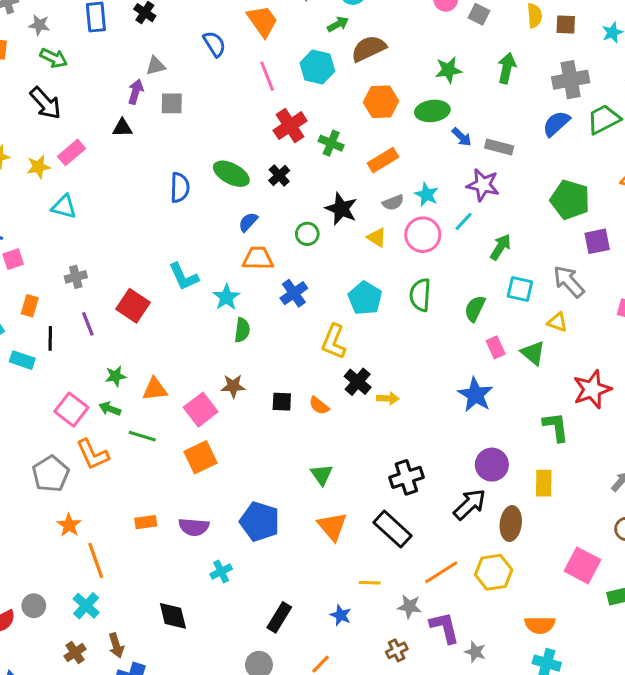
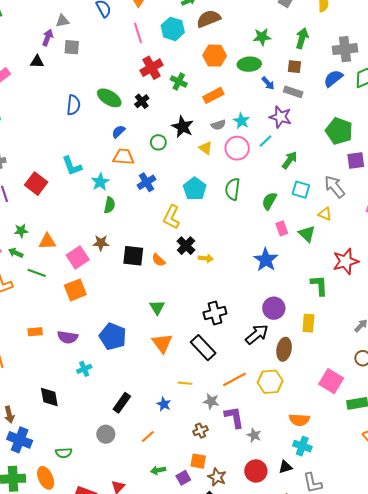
brown square: (566, 25) -> (294, 67), moved
black square: (282, 402) -> (133, 256), size x1.5

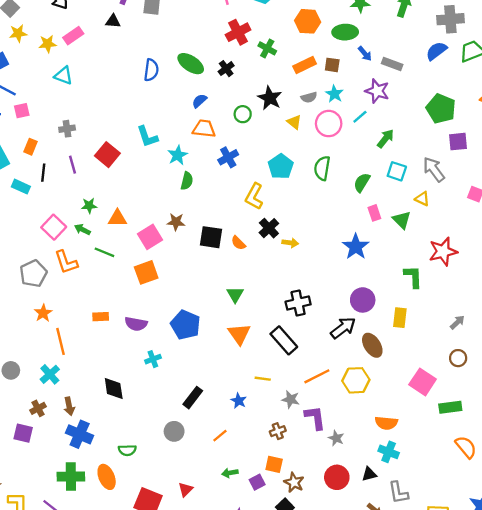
brown square: (294, 67) -> (332, 65), moved
brown ellipse: (284, 349) -> (372, 345), turned -45

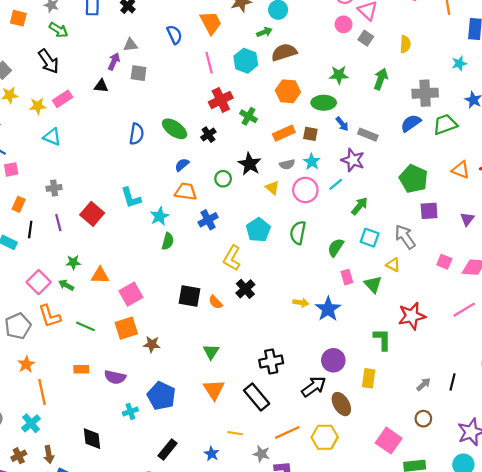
brown star: (176, 222) -> (152, 344), moved
yellow arrow: (290, 243) -> (301, 303), moved
green line: (104, 252) -> (85, 326), moved
blue pentagon: (185, 325) -> (161, 396), moved

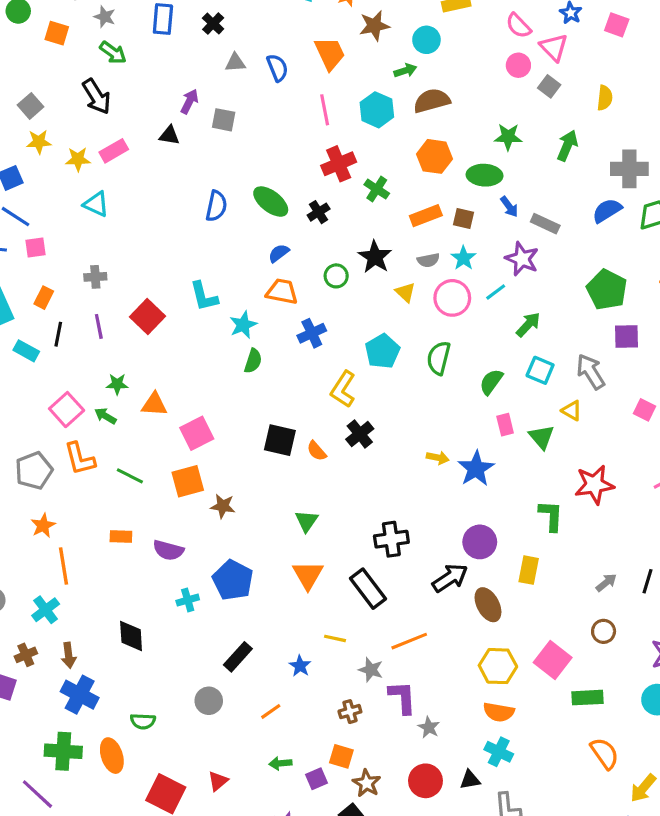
gray triangle: (131, 45) -> (235, 63), moved
yellow hexagon: (325, 437) -> (498, 666), moved

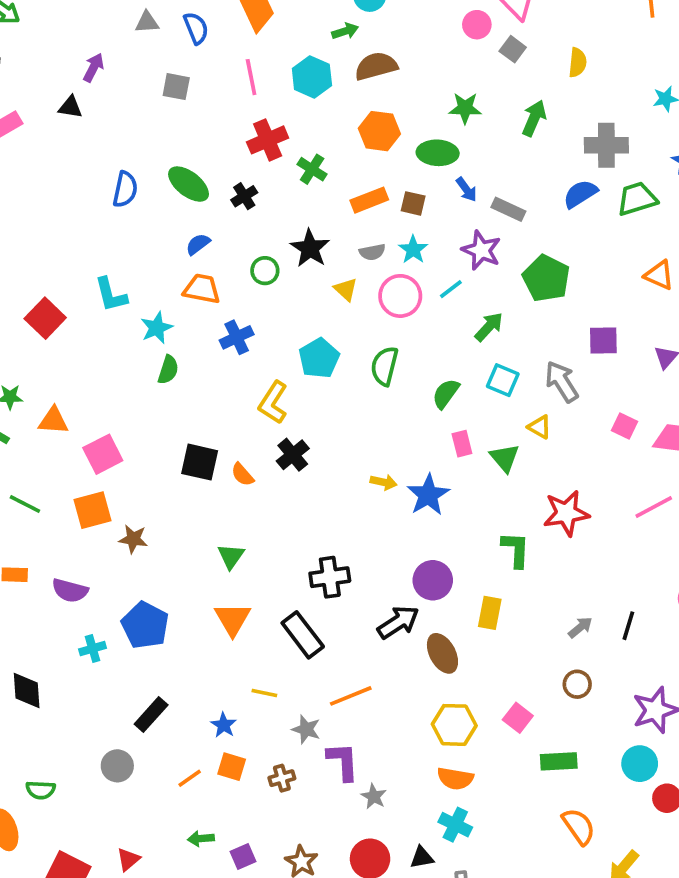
gray square: (224, 120) -> (176, 87), moved
green pentagon: (607, 290) -> (546, 278), moved
pink square: (553, 660) -> (518, 718), size x0.7
orange square: (341, 756) -> (232, 767), moved

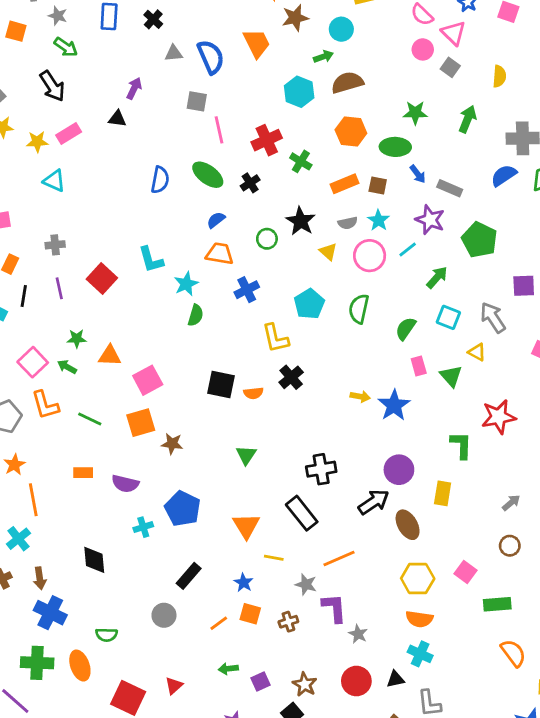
blue semicircle: (196, 28) -> (211, 57), size x1.4
pink line: (251, 77) -> (219, 130), moved
yellow L-shape: (273, 403) -> (275, 338), turned -44
orange semicircle: (242, 475) -> (253, 393), turned -54
orange triangle: (233, 619) -> (246, 526), moved

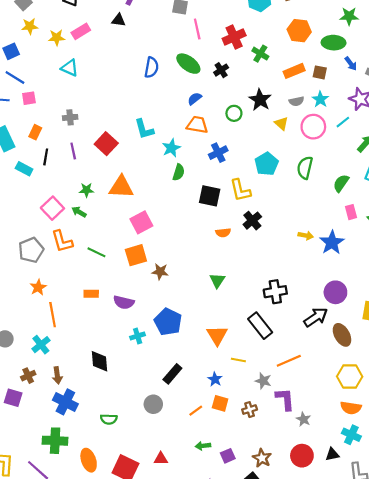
orange triangle: (110, 356) -> (121, 187), moved, size x1.4
black square: (221, 384) -> (210, 196), moved
orange ellipse: (80, 666) -> (89, 460), moved
red triangle: (174, 686) -> (161, 459), turned 40

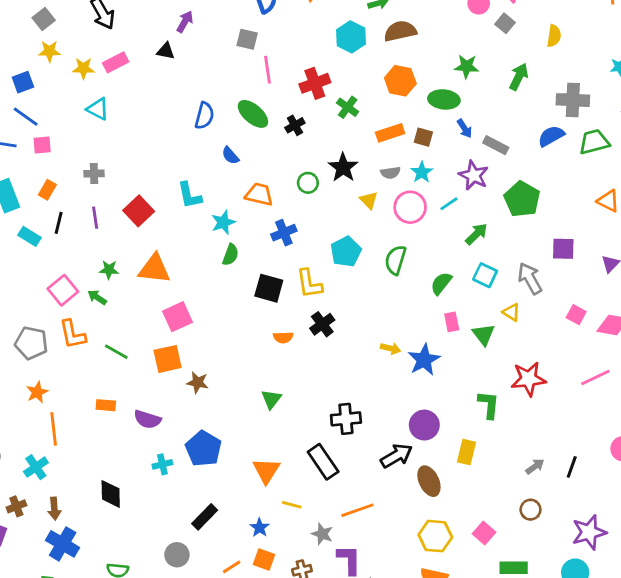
blue semicircle: (195, 99) -> (230, 155), moved, turned -96
gray pentagon: (31, 250) -> (31, 343), turned 30

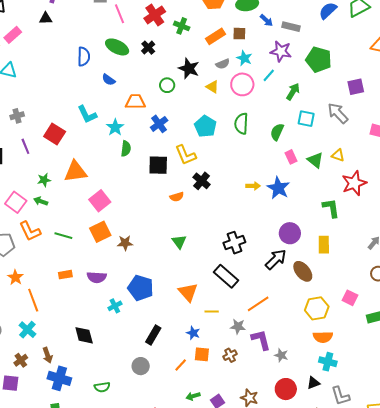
yellow triangle: (511, 312) -> (338, 155), moved

